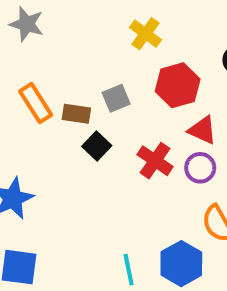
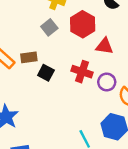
gray square: (116, 98) -> (49, 27), moved
purple circle: (200, 168) -> (107, 82), moved

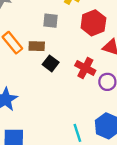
gray square: (49, 27) -> (51, 21), moved, turned 35

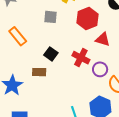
brown rectangle: (37, 46) -> (39, 72), moved

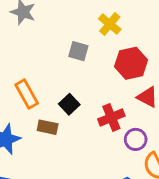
orange rectangle: (18, 36) -> (27, 94), moved
red cross: (81, 58) -> (111, 117), turned 30

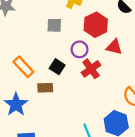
purple circle: (136, 139) -> (80, 49), moved

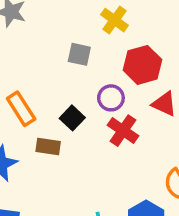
red cross: (91, 69) -> (123, 131), turned -30

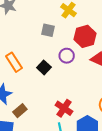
red cross: (123, 131) -> (64, 108), moved
brown rectangle: (48, 147) -> (20, 111), moved, turned -48

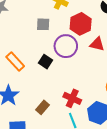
purple circle: (67, 56) -> (66, 46), size x1.5
brown rectangle: (20, 111) -> (42, 107), moved

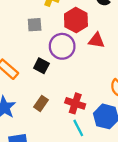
brown rectangle: (42, 107) -> (41, 103), moved

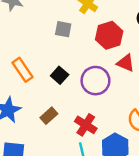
purple circle: (62, 46) -> (95, 81), moved

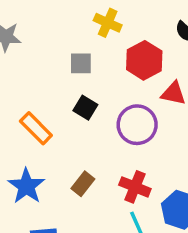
black square: (60, 75) -> (85, 108), moved

